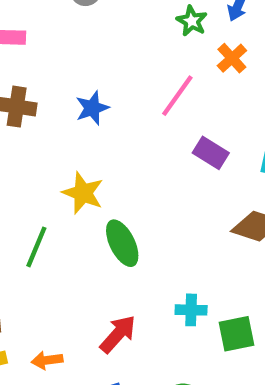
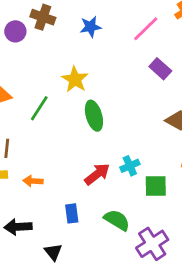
cyan cross: (191, 310) -> (130, 166), turned -36
red arrow: (118, 334) -> (97, 174), moved

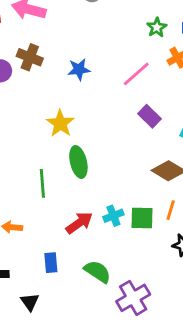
green line: (39, 108) -> (42, 183), moved, turned -40
green square: (156, 186) -> (142, 218), moved

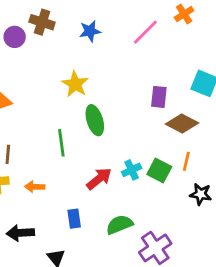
purple rectangle: (150, 116) -> (159, 97), moved, turned 55
green square: (142, 218) -> (159, 170), turned 30
green semicircle: (97, 272) -> (119, 225), turned -52

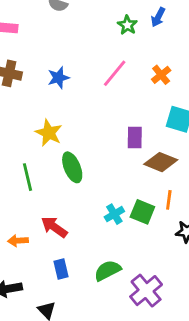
orange cross: (184, 14) -> (161, 75), moved
green line: (61, 143) -> (27, 177), moved
red arrow: (99, 179) -> (54, 227), moved, turned -100

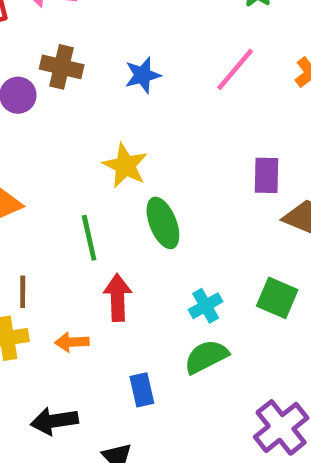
cyan cross: (114, 214) -> (206, 306), moved
red arrow: (54, 227) -> (118, 298), moved, turned 52
green semicircle: (107, 271) -> (206, 357), moved

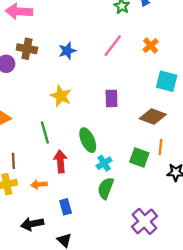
purple rectangle: (266, 175) -> (111, 98), moved
green ellipse: (163, 223) -> (88, 140), moved
green semicircle: (206, 357) -> (106, 188), turned -40
blue rectangle: (142, 390) -> (66, 207), moved

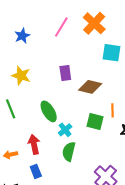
orange cross: (151, 46) -> (94, 23), size x1.6
brown diamond: (153, 117) -> (90, 87), moved
red arrow: (60, 161) -> (34, 144), moved

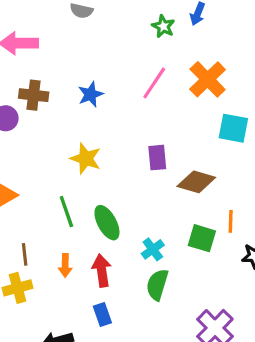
green ellipse: (49, 111) -> (107, 223), moved
orange arrow: (10, 155) -> (65, 265), moved, turned -80

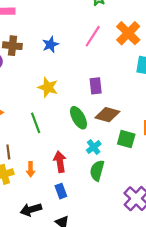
brown diamond: (196, 182) -> (107, 115), moved
green ellipse: (107, 223) -> (78, 118), moved
orange arrow: (65, 265) -> (30, 169), moved

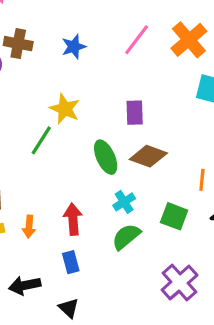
green line: (36, 123) -> (41, 140), moved, turned 48
green square: (126, 139) -> (174, 216), moved
green semicircle: (97, 171) -> (126, 237), turned 30

